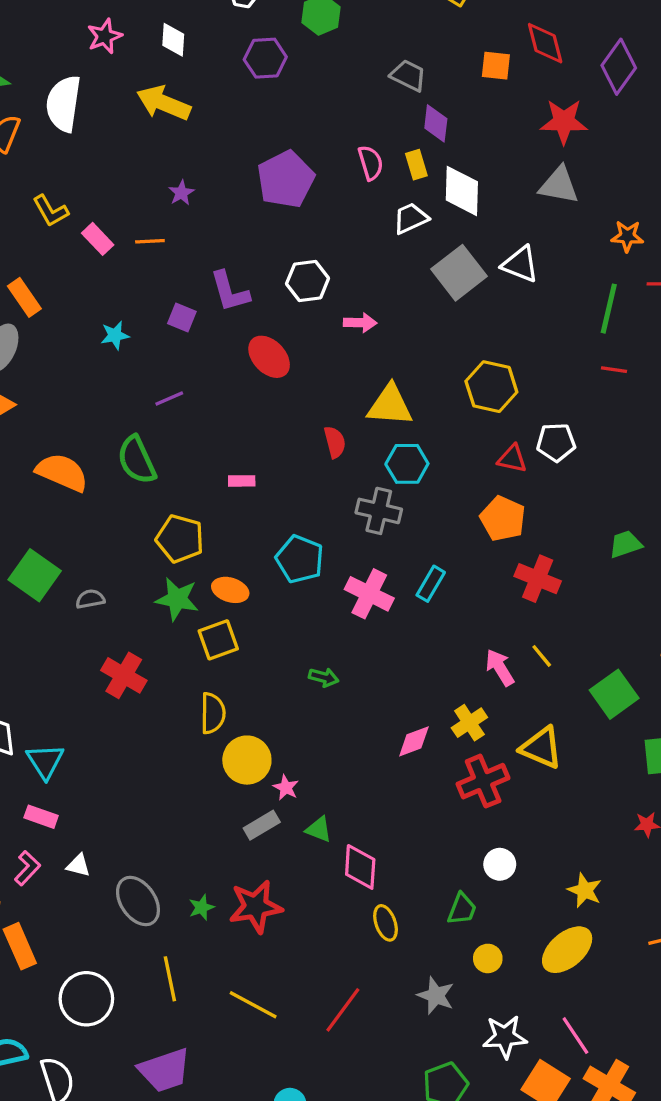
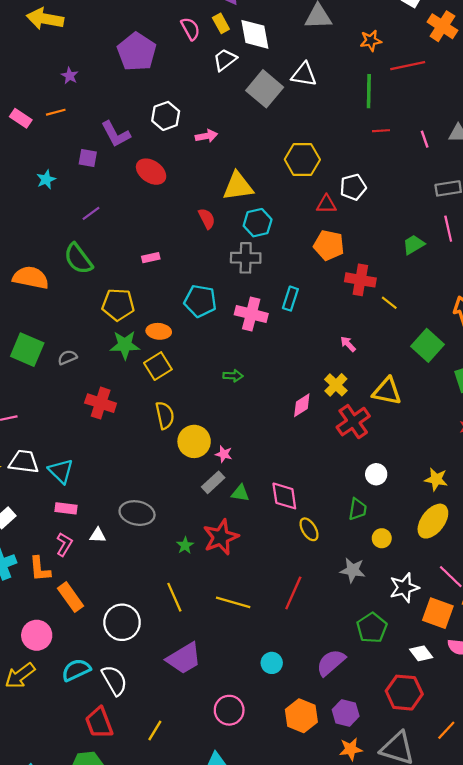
yellow line: (542, 656) -> (389, 303), moved
pink arrow: (500, 668) -> (348, 344), size x0.7
green triangle: (319, 829) -> (240, 493), moved
gray ellipse: (138, 901) -> (137, 513), moved, turned -32

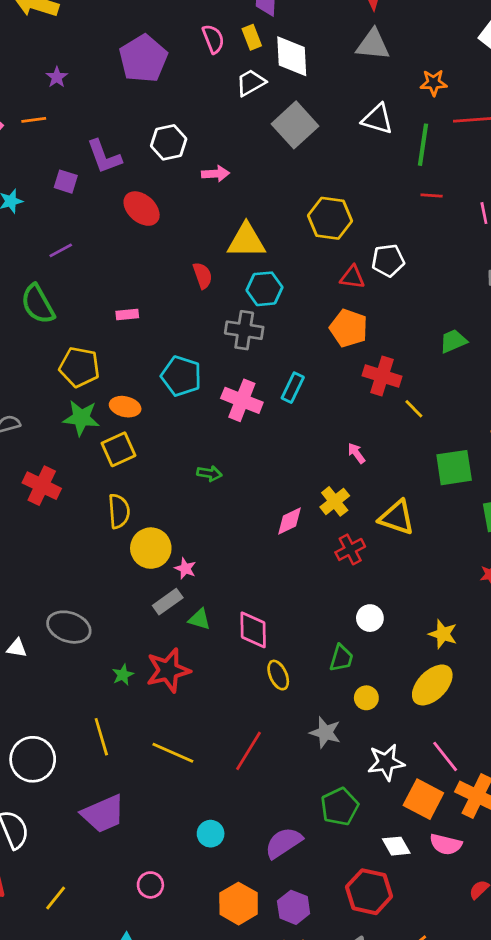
white triangle: (304, 74) -> (377, 119), moved
green square: (428, 345) -> (454, 468), turned 32
red cross: (353, 422) -> (350, 549), size x0.7
pink circle: (229, 710) -> (150, 885), size x0.7

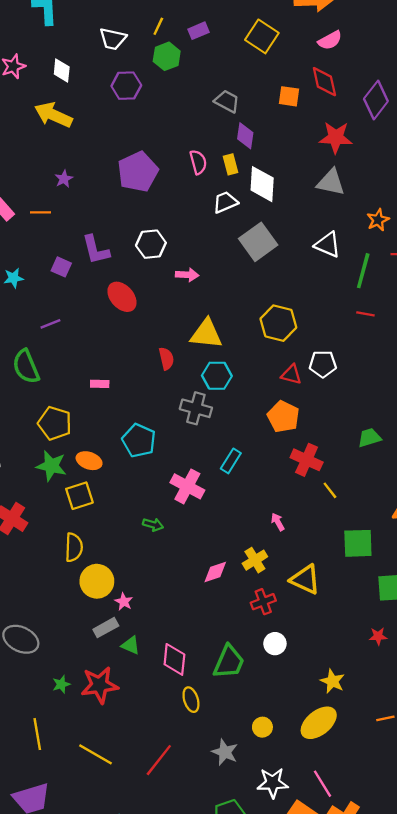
orange star: (434, 83) -> (378, 220), turned -30
pink cross: (242, 400) -> (187, 486), moved
white circle: (370, 618) -> (275, 644), moved
green trapezoid: (341, 658) -> (229, 662), moved, size x1.5

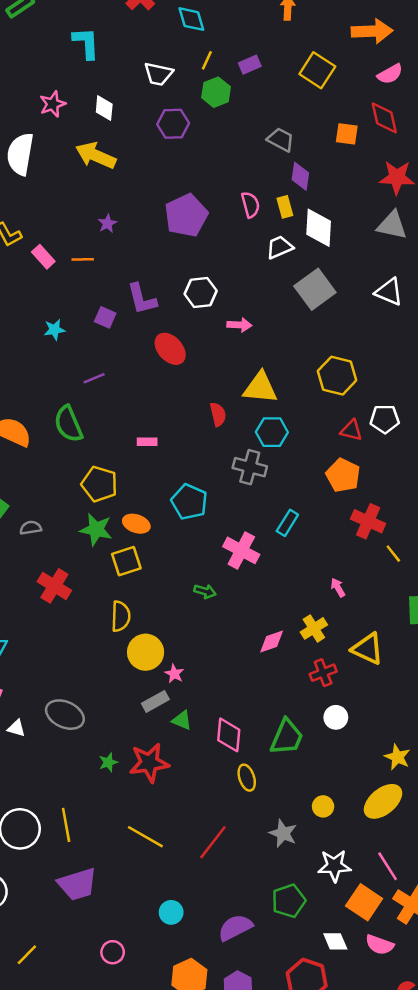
yellow line: (37, 734) -> (66, 825), moved

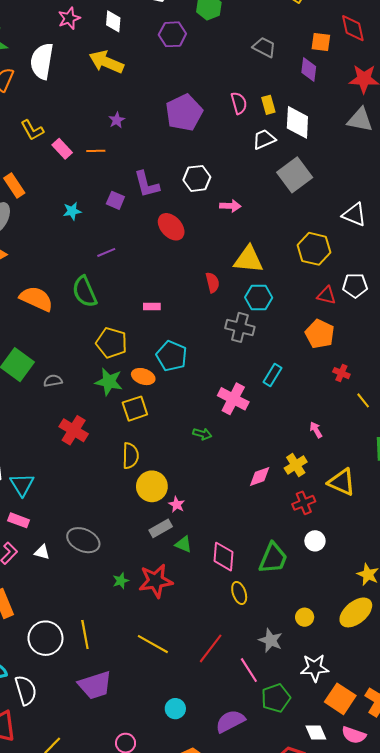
purple diamond: (300, 176) -> (309, 69), moved
white triangle: (389, 292) -> (354, 214), moved
cyan pentagon: (189, 502) -> (172, 356), moved
red cross: (368, 521) -> (341, 373), size x0.6
pink line: (388, 866) -> (249, 670), moved

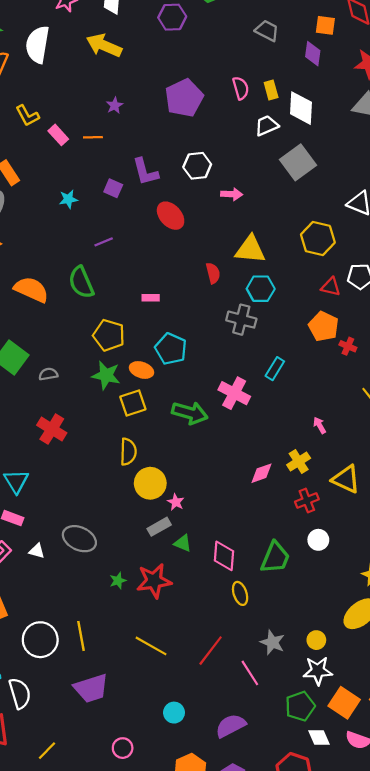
red cross: (341, 373) -> (348, 346), moved
red cross: (74, 430) -> (52, 429), moved
green arrow: (202, 434) -> (190, 413), moved, size x1.8
yellow circle: (305, 617) -> (316, 640), moved
green pentagon: (276, 698) -> (300, 706), moved

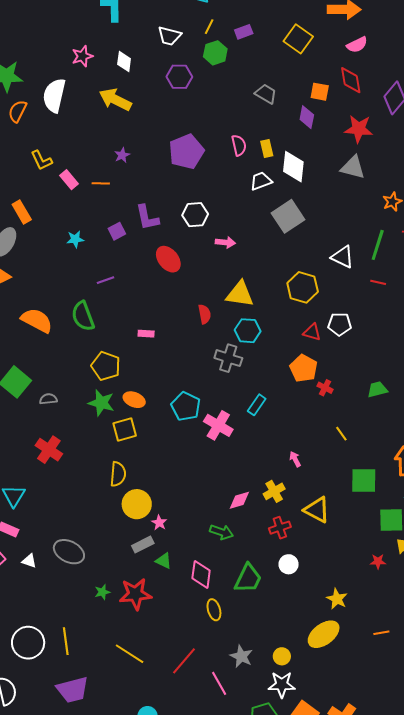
purple square: (113, 188) -> (117, 231), turned 36
cyan pentagon: (171, 349) -> (186, 406), moved
green arrow: (190, 413) -> (222, 532), moved, size x0.7

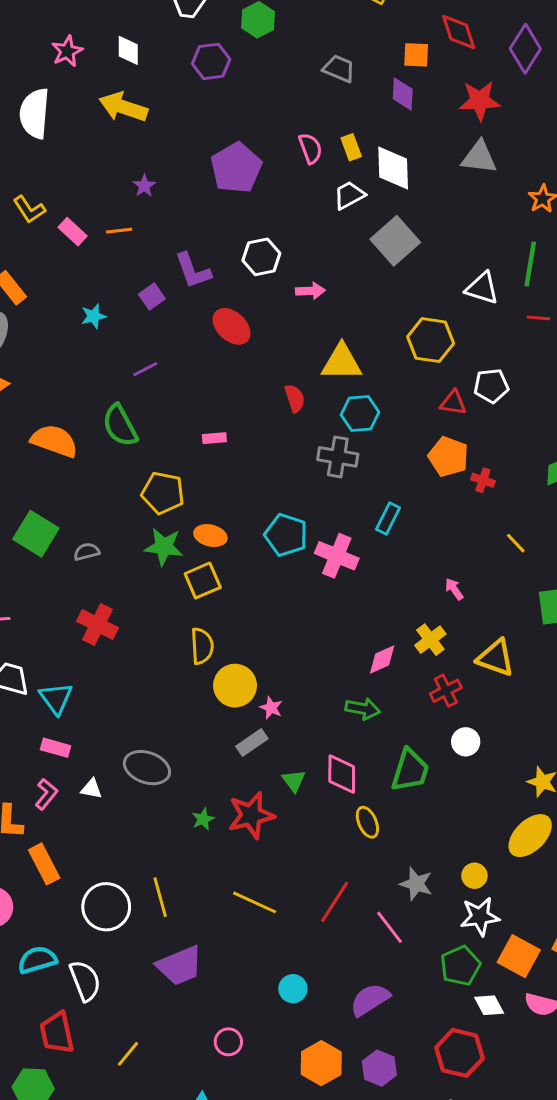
green triangle: (164, 561) -> (294, 781), moved, turned 36

